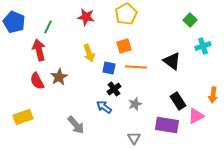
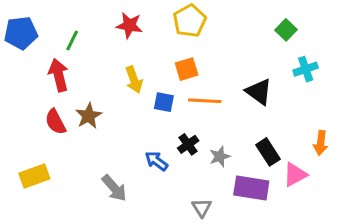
blue pentagon: (14, 22) -> (21, 33), turned -30
black cross: (114, 89) -> (188, 144), moved
gray star: (135, 104) -> (220, 156), moved

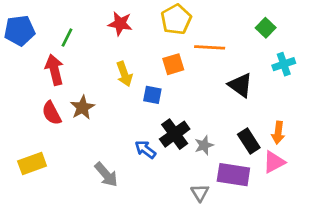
orange line: (205, 101) -> (210, 47), moved
orange arrow: (321, 143) -> (278, 133), moved
black cross: (188, 144) -> (175, 134), size x1.5
gray triangle: (202, 208) -> (200, 193), moved

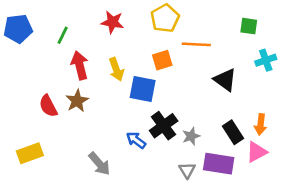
green square: (266, 28) -> (249, 26), turned -36
red arrow: (54, 70) -> (80, 65), moved
blue square: (152, 95) -> (143, 89), size x1.5
gray triangle: (200, 193) -> (187, 170), moved

